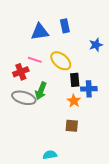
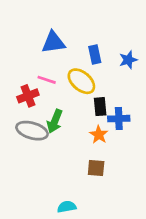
blue rectangle: (65, 26) -> (95, 54), moved

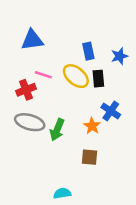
blue triangle: (53, 42) -> (32, 40), moved
black rectangle: (100, 107) -> (98, 79), moved
blue cross: (119, 119) -> (111, 111), turned 36
green arrow: (55, 121) -> (57, 130), moved

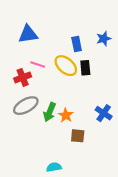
blue star: (120, 56) -> (104, 39), moved
blue cross: (111, 111) -> (104, 113), moved
gray ellipse: (30, 122) -> (26, 106), turned -45
orange star: (92, 126) -> (66, 115), moved

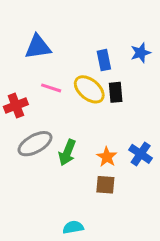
red cross: (23, 77) -> (16, 106), moved
orange star: (66, 115) -> (107, 157), moved

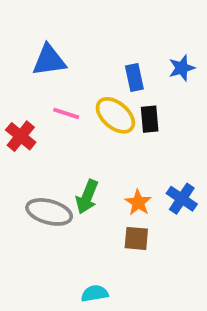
red cross: (16, 106) -> (21, 136), turned -30
gray ellipse: (35, 144) -> (49, 212), moved, turned 44

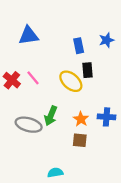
pink line: (66, 113) -> (33, 78), moved, turned 32
yellow ellipse: (115, 115) -> (71, 81), moved
blue cross: (182, 199) -> (106, 117), turned -30

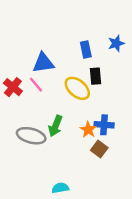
blue triangle: (29, 36) -> (43, 63), moved
blue cross: (106, 117) -> (104, 125), moved
brown square: (80, 140) -> (99, 149), moved, turned 32

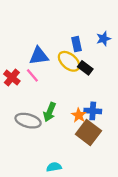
black rectangle: (96, 76) -> (85, 68), turned -48
yellow ellipse: (77, 88) -> (69, 61), moved
brown square: (99, 149) -> (88, 133), size x1.6

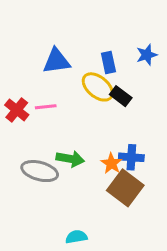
blue triangle: (39, 56) -> (56, 61), moved
pink line: (32, 75) -> (46, 107), turned -56
green arrow: (50, 112) -> (70, 159), turned -102

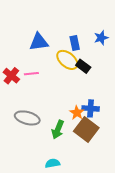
green arrow: (70, 159) -> (58, 130), moved, turned 102

